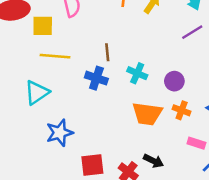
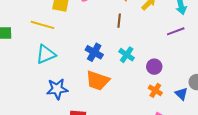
brown line: (107, 52) -> (119, 21), moved
yellow line: (55, 56) -> (43, 25), moved
orange trapezoid: (147, 114) -> (98, 80), moved

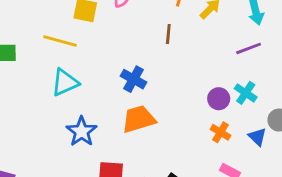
cyan cross: (127, 55) -> (246, 93), moved
orange trapezoid: (98, 80) -> (139, 119), turned 145
blue star: (57, 89) -> (82, 132), turned -30

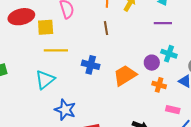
yellow line: (60, 41) -> (56, 50), moved
purple line: (249, 48) -> (163, 23), turned 36
orange trapezoid: (139, 119) -> (125, 75), moved

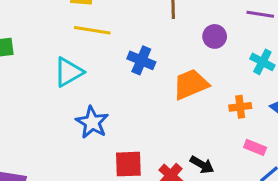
purple circle: (152, 63) -> (215, 36), moved
orange cross: (159, 85) -> (240, 107), turned -32

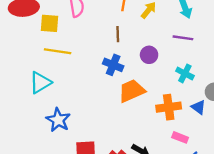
blue cross: (141, 60) -> (113, 65), moved
orange cross: (240, 107) -> (169, 107), size x1.5

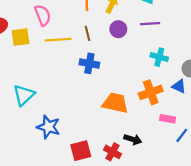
yellow line: (58, 51) -> (58, 40), moved
purple circle: (149, 55) -> (118, 29), moved
orange trapezoid: (132, 91) -> (115, 103), moved, turned 48

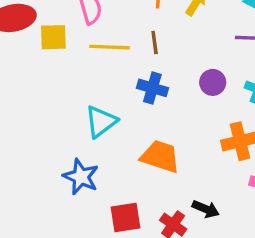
purple circle: (118, 29) -> (213, 82), moved
cyan triangle: (24, 95) -> (101, 122), moved
orange trapezoid: (115, 103) -> (160, 156), moved

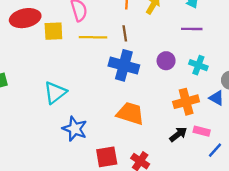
blue cross: (152, 88) -> (124, 65), size x1.4
cyan triangle: (101, 122) -> (55, 93), moved
black arrow: (206, 209) -> (178, 134), moved, turned -60

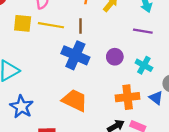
yellow square: (53, 31) -> (23, 23), moved

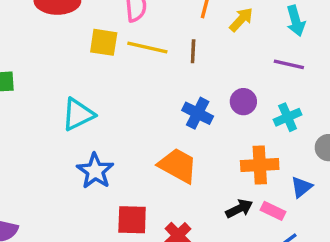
blue cross: (75, 55) -> (198, 113), moved, size x0.7
cyan cross: (144, 65) -> (288, 117), turned 35
blue triangle: (156, 98) -> (301, 187), moved, turned 40

